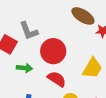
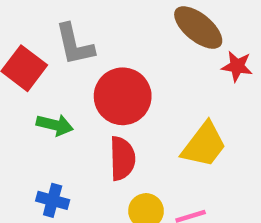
red semicircle: (57, 79) -> (122, 158), turned 48

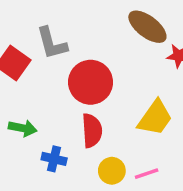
green arrow: (55, 125) -> (23, 128), moved
blue cross: (53, 200) -> (54, 159), moved

